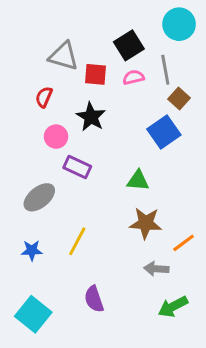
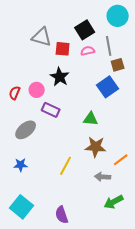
red semicircle: (44, 97) -> (15, 93), moved
brown square: (179, 99) -> (118, 65), turned 32
yellow line: (77, 241) -> (66, 166), moved
purple semicircle: (94, 299) -> (62, 215), moved

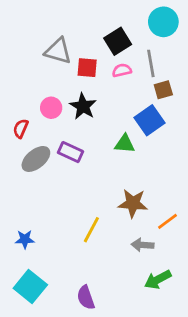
pink circle: (37, 90) -> (51, 108), moved
green triangle: (91, 119) -> (125, 144), moved
gray ellipse: (26, 130) -> (36, 159), moved
blue star: (21, 165) -> (25, 239), moved

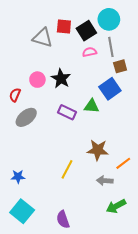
cyan circle: (163, 22) -> (109, 19), moved
red square: (87, 68) -> (64, 27), moved
purple rectangle: (71, 152) -> (67, 112), moved

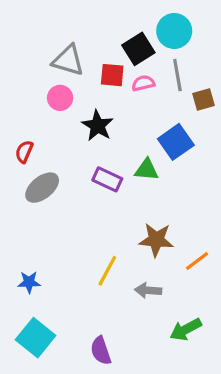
red square: (64, 27) -> (112, 75), moved
brown square: (120, 66) -> (204, 99), moved
pink circle: (37, 80) -> (60, 98), moved
gray arrow: (105, 181) -> (148, 290), moved

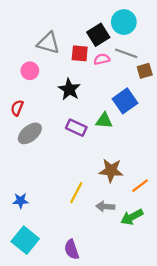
gray line: (177, 75) -> (126, 53), turned -60
pink circle: (60, 98) -> (30, 71), moved
green arrow: (186, 329) -> (132, 217), moved

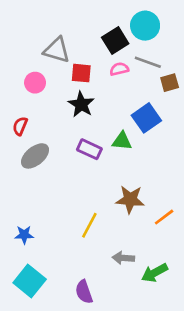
red square: (80, 53) -> (81, 73), moved
gray arrow: (105, 206) -> (123, 258), moved
green arrow: (132, 217) -> (155, 273), moved

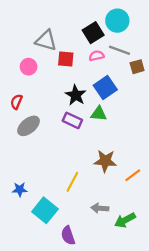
black star: (81, 104) -> (76, 95), moved
blue square: (146, 118) -> (105, 88), moved
cyan square: (30, 281) -> (45, 210), moved

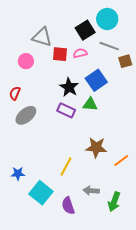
pink semicircle: (96, 56) -> (80, 53), moved
green arrow: (125, 220) -> (114, 202), turned -42
purple semicircle: (68, 236) -> (68, 206), moved

